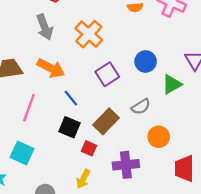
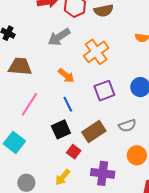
gray arrow: (45, 27) -> (59, 37), turned 65
orange arrow: (51, 68) -> (66, 76), moved, size x0.7
black square: (70, 127) -> (61, 129), turned 30

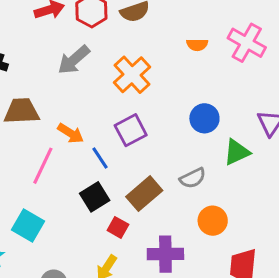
orange arrow: (66, 76) -> (71, 133), moved
purple square: (104, 91) -> (131, 130), moved

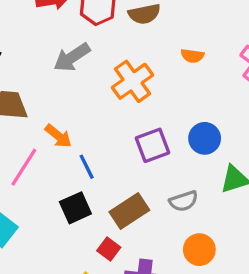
orange semicircle: (197, 45) -> (192, 56), moved
purple square: (131, 130) -> (152, 145), moved
red square: (118, 227) -> (109, 249), moved

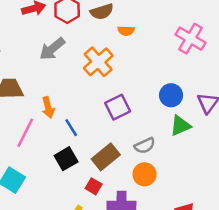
orange semicircle: (192, 56) -> (126, 31), moved
orange arrow: (58, 136) -> (48, 107), turned 42
blue circle: (205, 138) -> (171, 95), moved
orange circle: (199, 250) -> (145, 174), moved

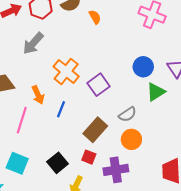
orange semicircle: (126, 31) -> (95, 17), turned -112
orange cross: (98, 62) -> (66, 71), moved
blue line: (71, 128) -> (61, 109), turned 63
black square: (66, 159) -> (58, 163), moved

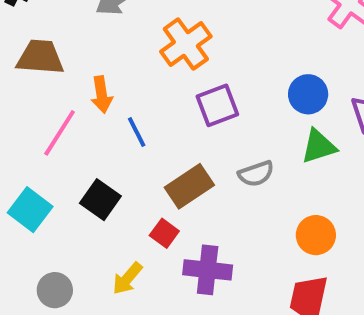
orange cross: (66, 71) -> (186, 44), moved
blue line: (61, 109) -> (137, 132), turned -63
orange circle: (131, 139) -> (316, 235), moved
black square: (58, 163) -> (100, 200), moved, turned -30

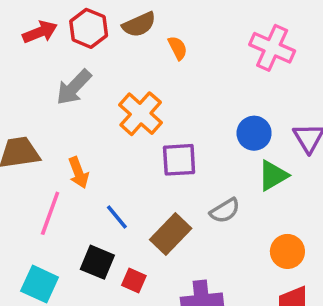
purple square: (217, 105) -> (179, 160), turned 30
blue line: (137, 132) -> (117, 217), moved
red square: (164, 233) -> (134, 280), moved

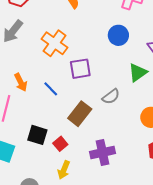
blue circle: (254, 133) -> (118, 35), moved
blue line: (117, 217) -> (51, 89), moved
red square: (134, 280) -> (60, 144), turned 32

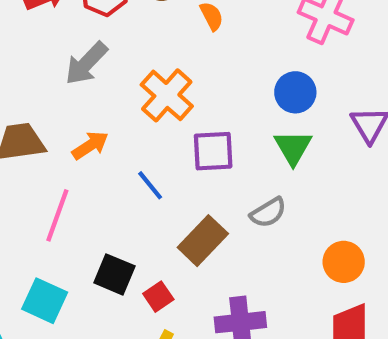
green triangle: (138, 73) -> (293, 147), moved, turned -30
orange arrow: (21, 82) -> (90, 145), moved, turned -102

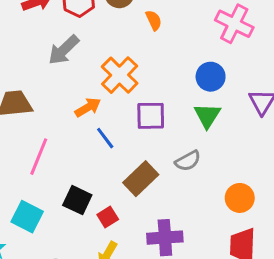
orange arrow: (90, 145) -> (88, 107), moved

